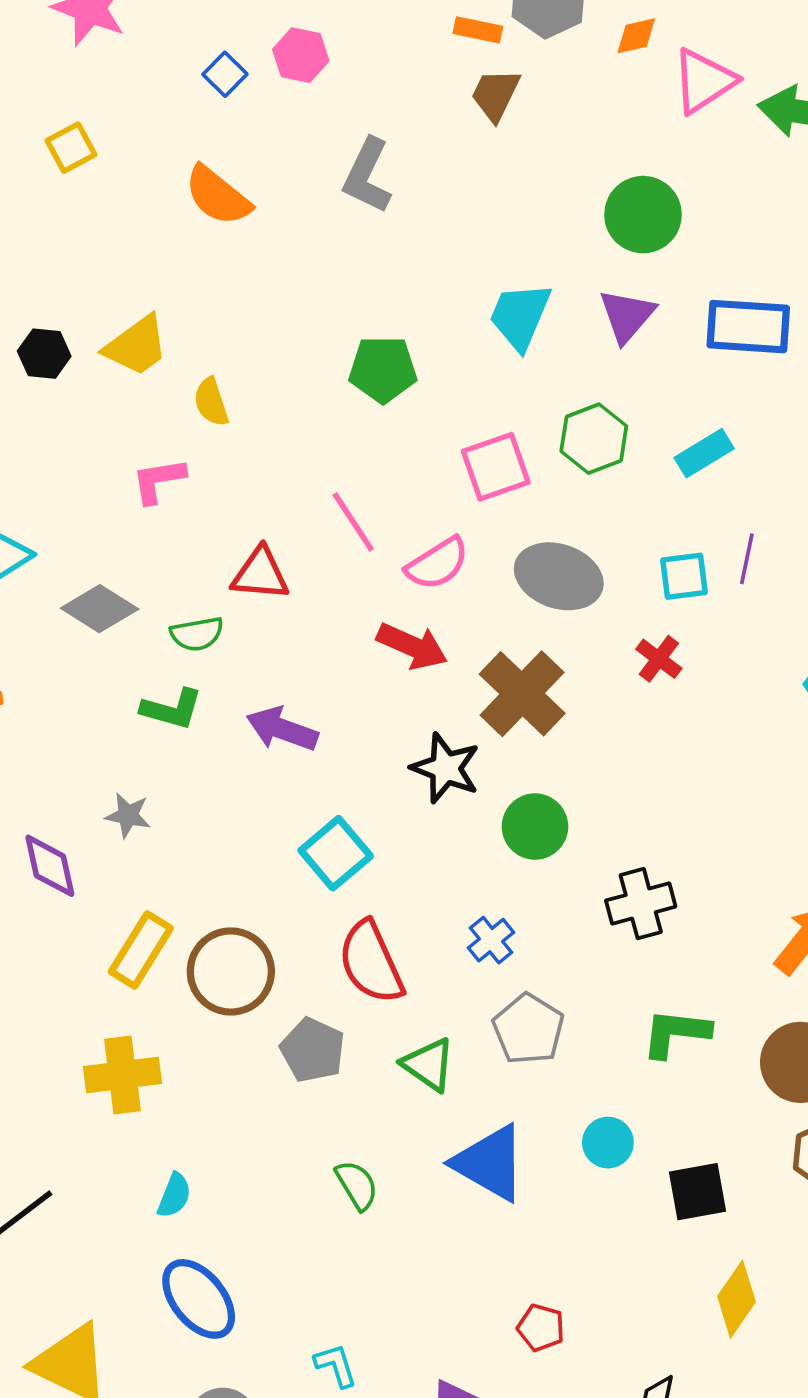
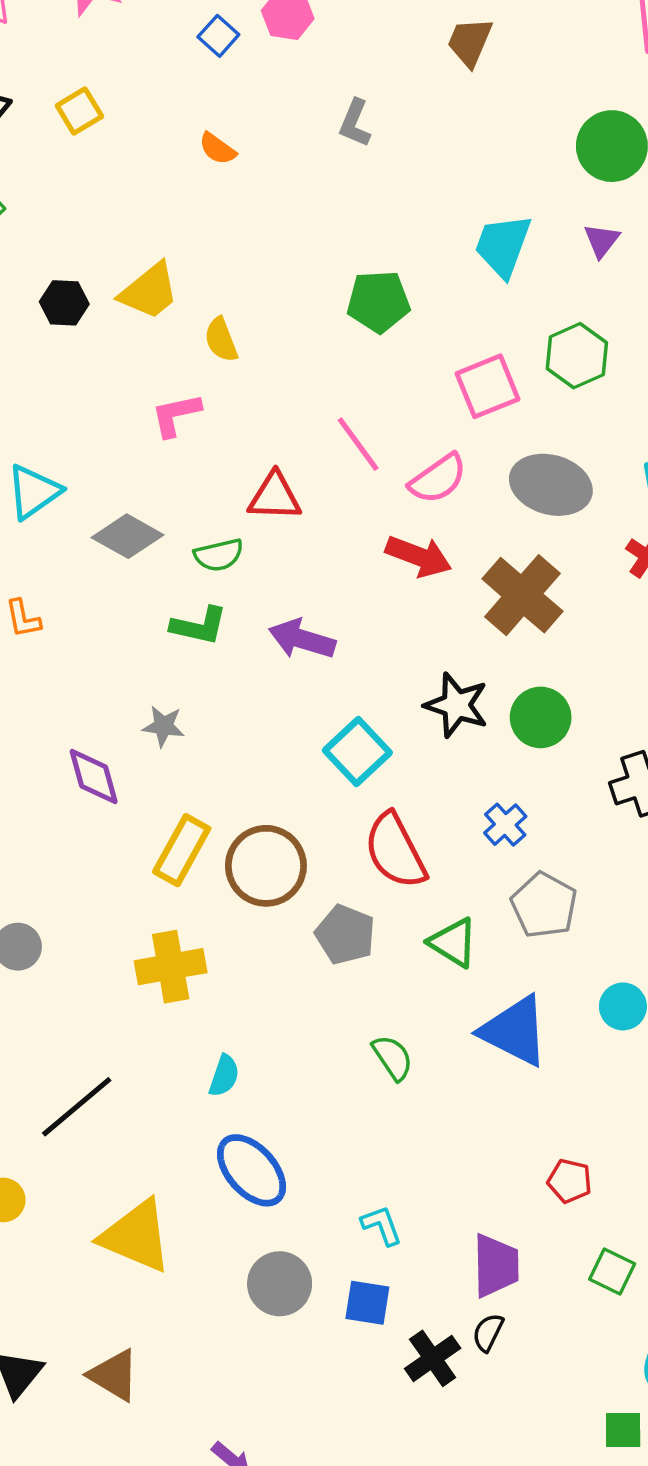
gray L-shape: (367, 176) -> (355, 123), size x0.7
orange semicircle: (218, 196) -> (217, 149), size x0.6
purple triangle: (627, 316) -> (602, 240), size x0.7
black star: (446, 768) -> (456, 705), moved

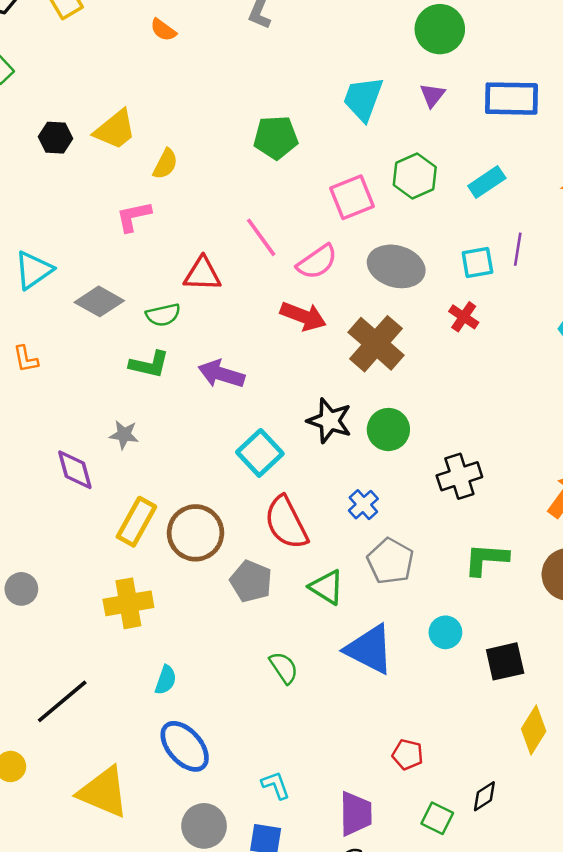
yellow semicircle: (221, 340) -> (165, 164), turned -132

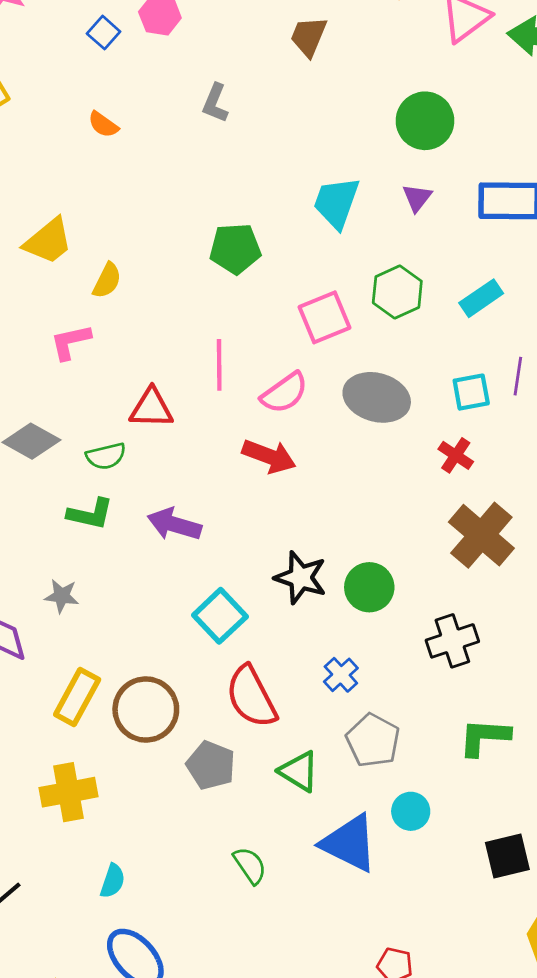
pink line: (261, 237) -> (219, 365), turned 36
brown cross: (376, 344) -> (481, 535), moved
cyan circle: (445, 632) -> (411, 811), moved

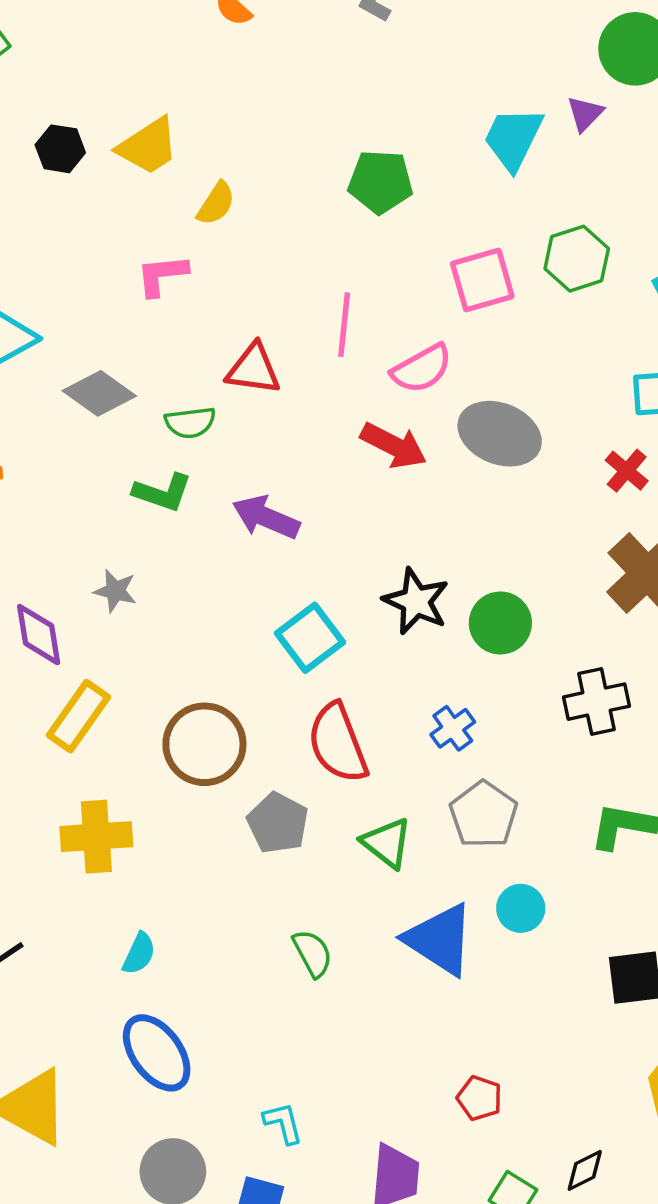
purple triangle: (417, 198) -> (585, 114), moved
gray ellipse: (377, 397) -> (500, 434), moved
yellow rectangle: (77, 697) -> (78, 716), moved

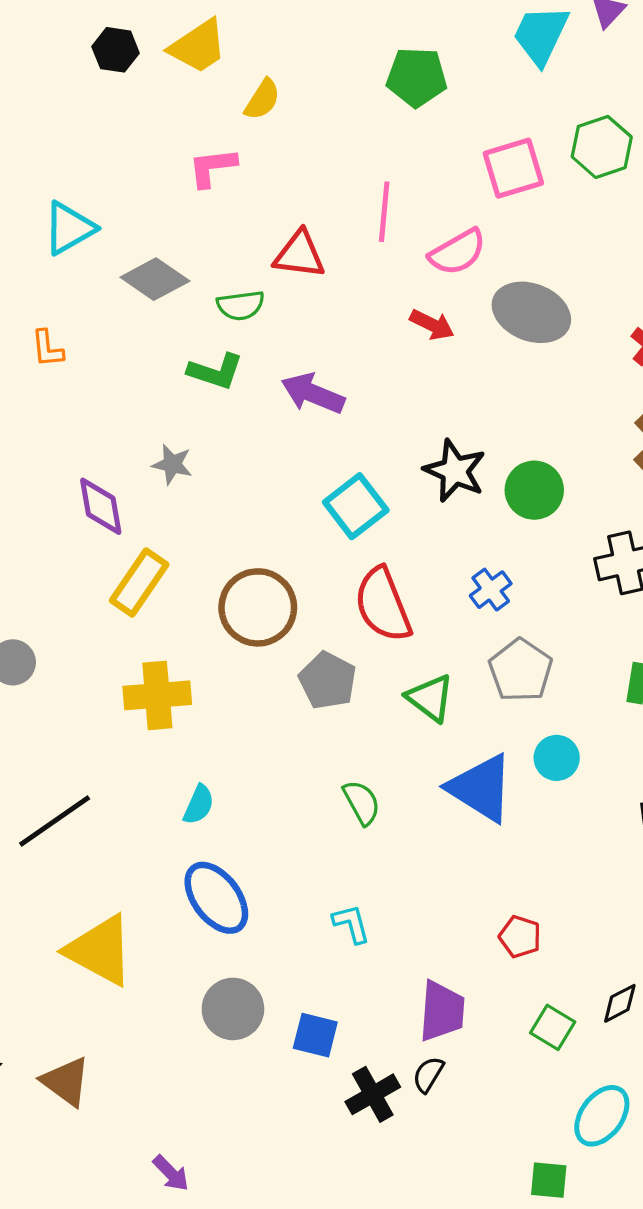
red arrow: (394, 446) -> (432, 325), size x0.7
cyan L-shape: (283, 1123) -> (351, 924), moved

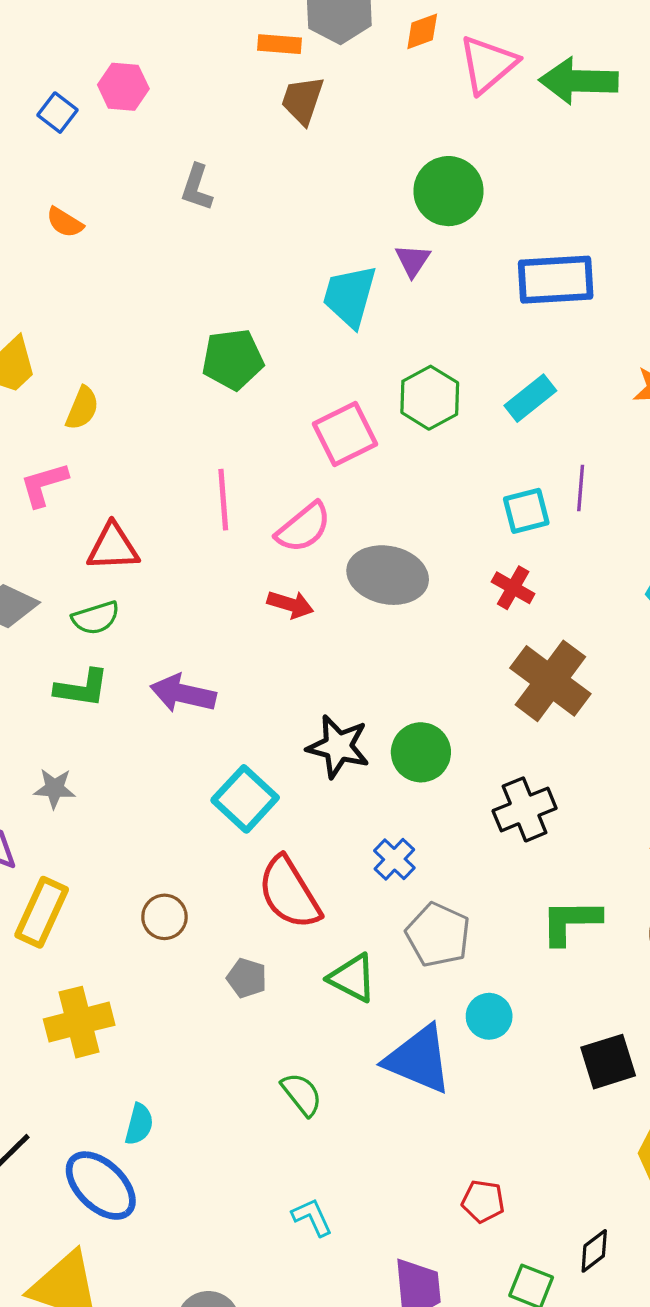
red triangle: (299, 255) -> (113, 547), moved
brown circle: (258, 607) -> (164, 917), size x0.6
gray pentagon: (328, 681) -> (247, 978), size x0.7
blue ellipse: (216, 898) -> (101, 1186), moved

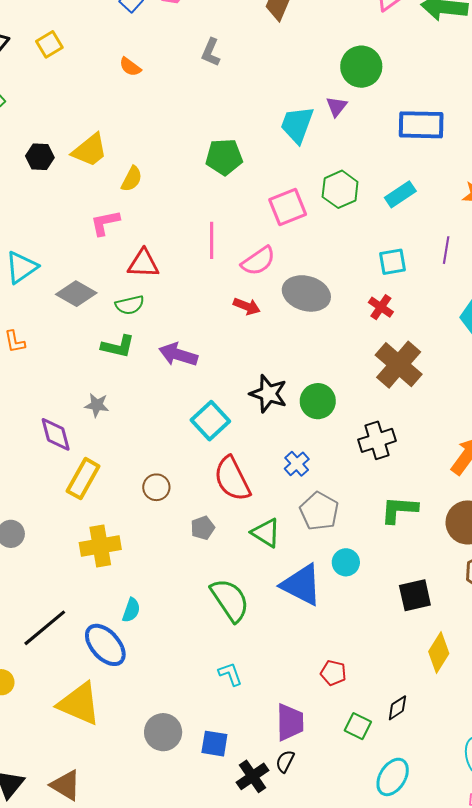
purple line: (581, 488) -> (446, 250), moved
gray pentagon: (247, 978) -> (203, 528), turned 30
green semicircle: (302, 1094) -> (230, 600), size x1.6

